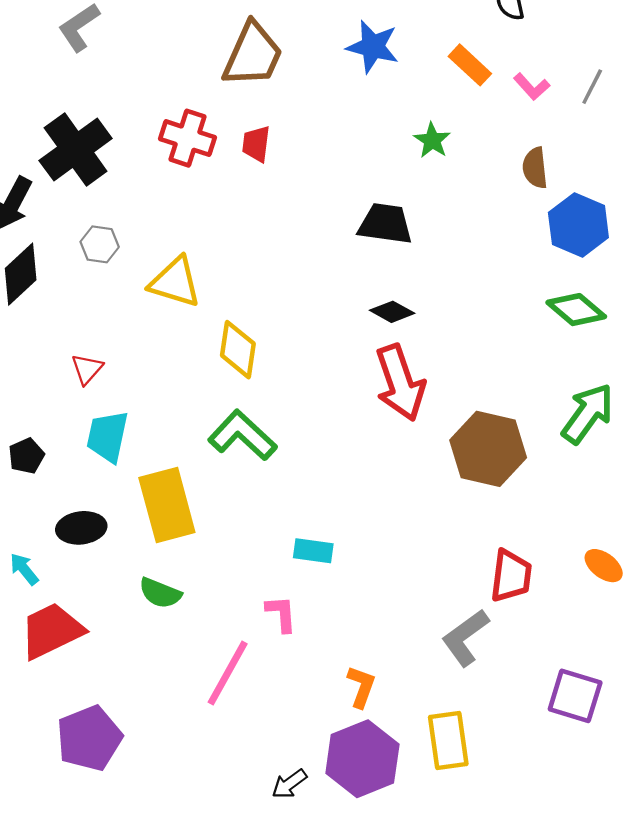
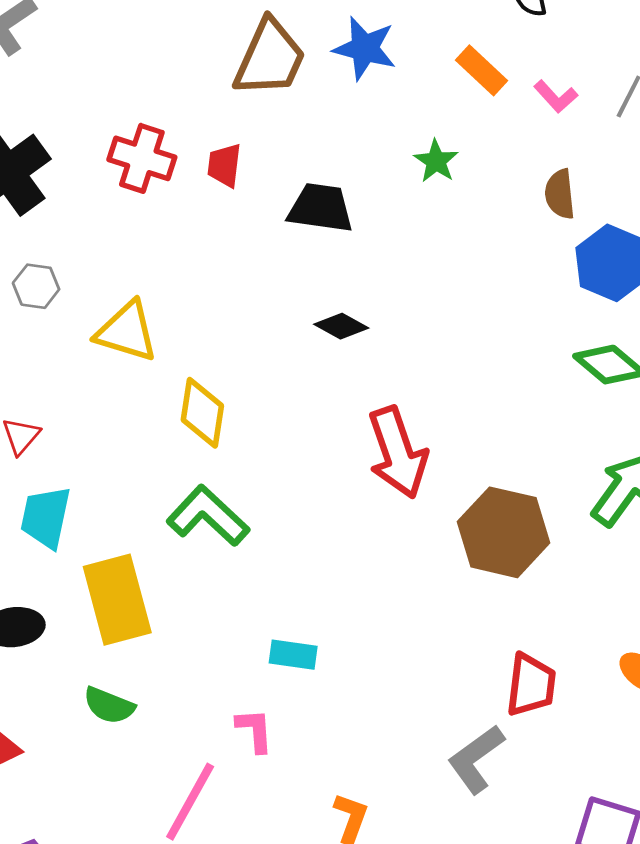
brown trapezoid: (253, 55) -> (270, 58), moved
black trapezoid: (385, 224) -> (321, 208), moved
black diamond: (392, 312) -> (341, 326), moved

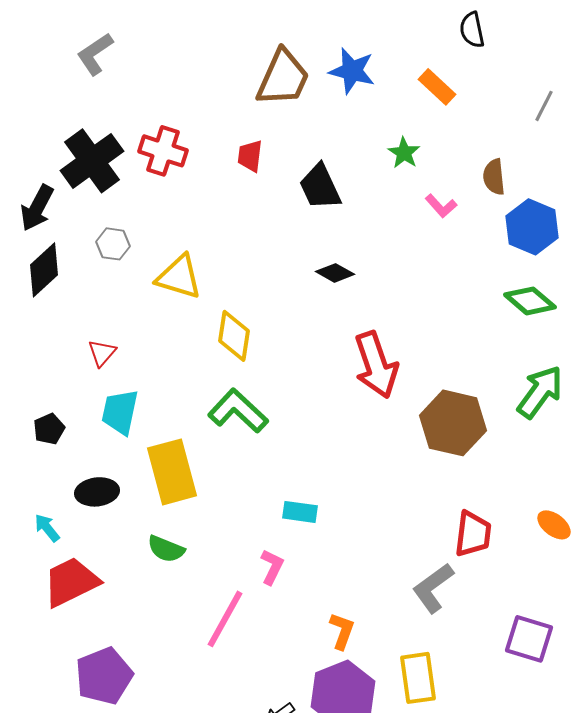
pink L-shape: (556, 96) -> (441, 206), moved
red cross: (142, 158) -> (163, 151), moved
black trapezoid: (321, 208) -> (320, 187), turned -123
pink L-shape: (255, 730) -> (272, 567), turned 30

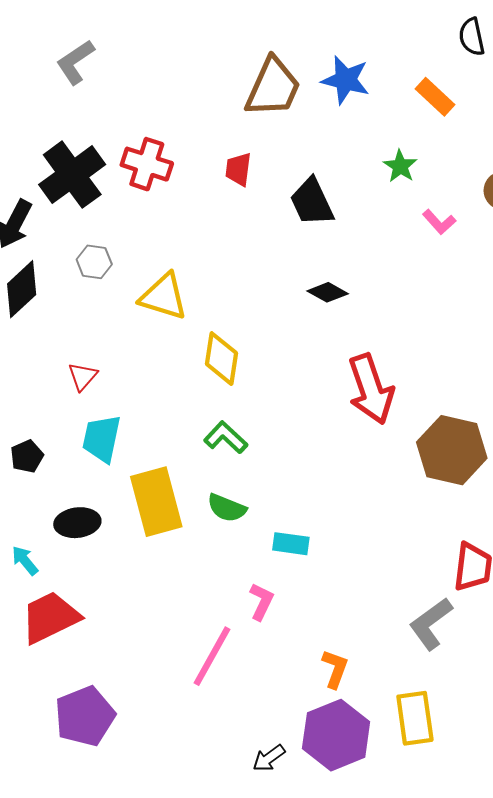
green L-shape: (238, 411) -> (226, 437), size x0.7
green semicircle: (166, 549) -> (227, 508), moved

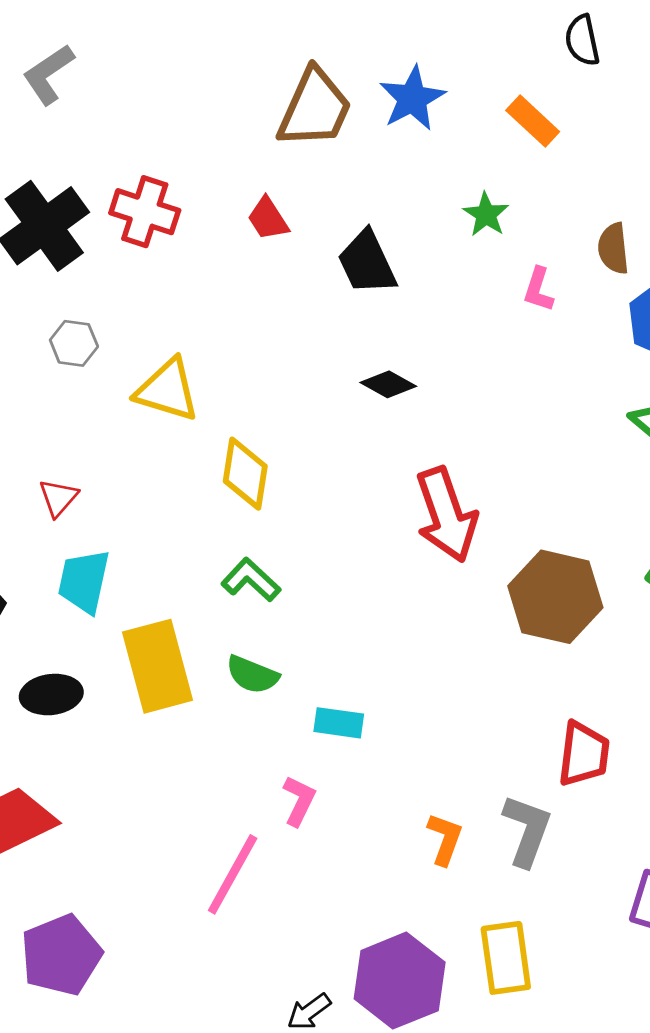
blue star: (346, 80) -> (412, 98), turned 30
red trapezoid: (238, 169) -> (268, 219), turned -40
pink L-shape: (439, 222) -> (538, 290), turned 60
gray L-shape: (431, 624) -> (527, 830), turned 146
orange L-shape: (335, 669) -> (445, 839), moved

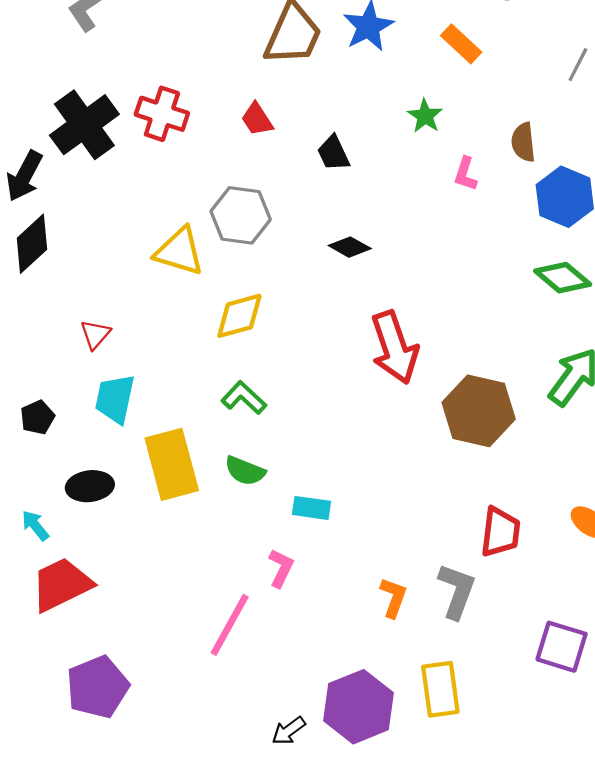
black trapezoid: (367, 263) -> (333, 153), size x0.7
gray hexagon: (74, 343) -> (241, 215), moved, size x1.6
yellow diamond: (245, 474) -> (239, 316), turned 66

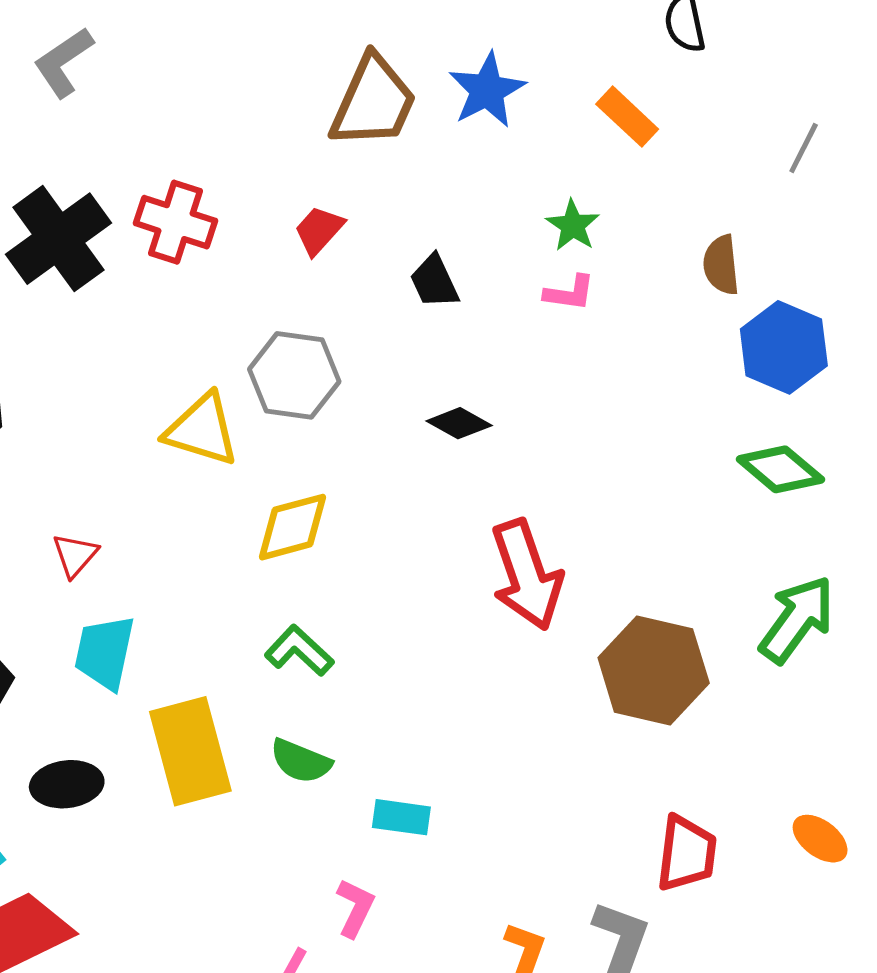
red trapezoid: (257, 119) -> (319, 230), turned 75
pink L-shape: (465, 174) -> (569, 293), moved, turned -100

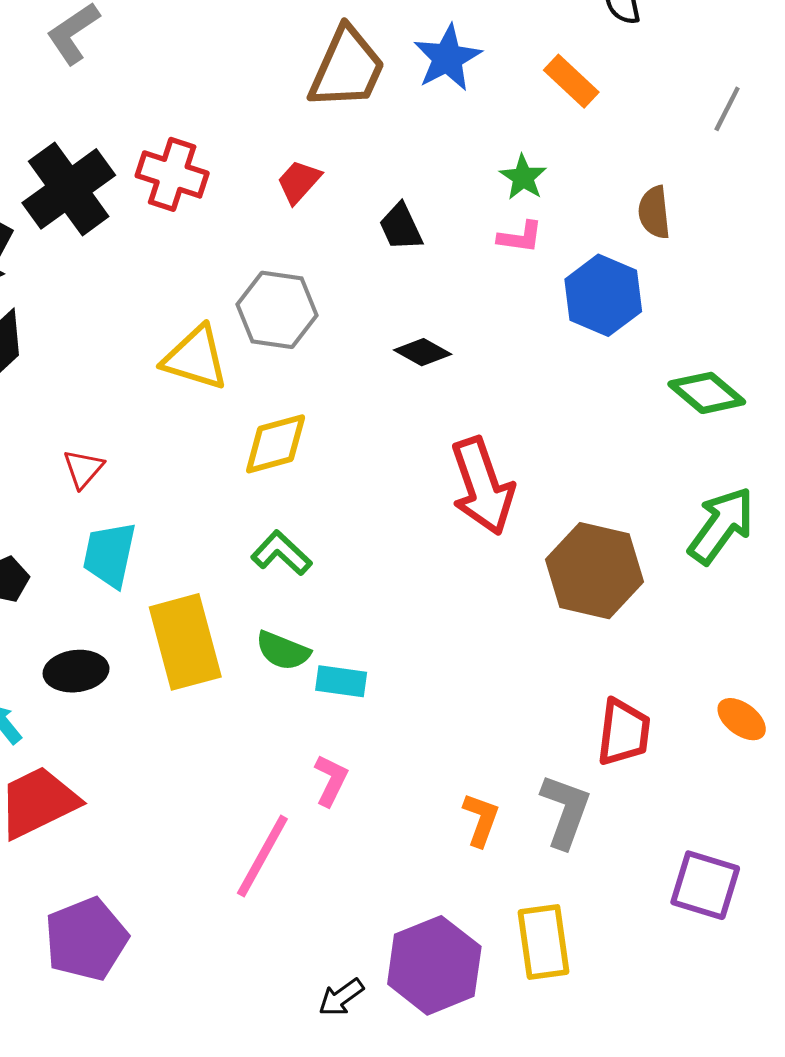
blue hexagon: (784, 347) -> (603, 295), moved
cyan rectangle: (401, 817) -> (341, 681), moved

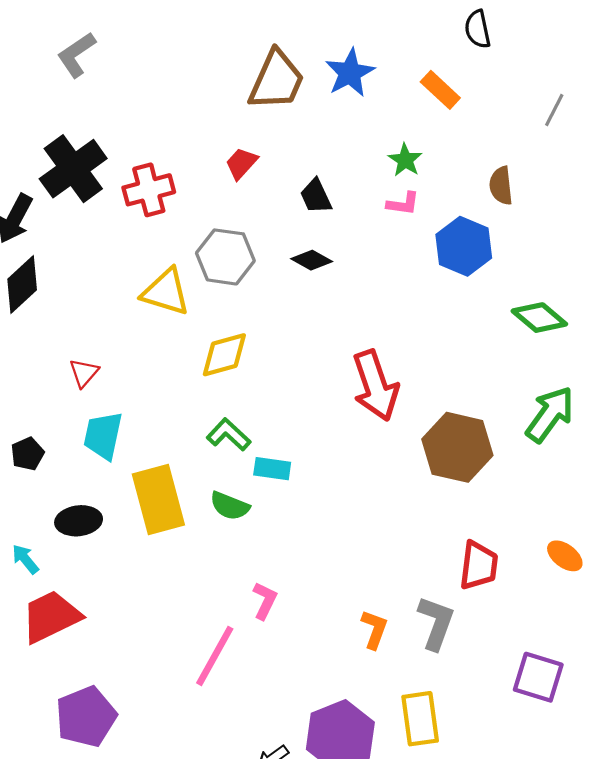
red cross: (172, 174) -> (149, 190), moved, turned -33
black diamond: (423, 352) -> (312, 260), moved
cyan rectangle: (341, 681) -> (272, 469), moved

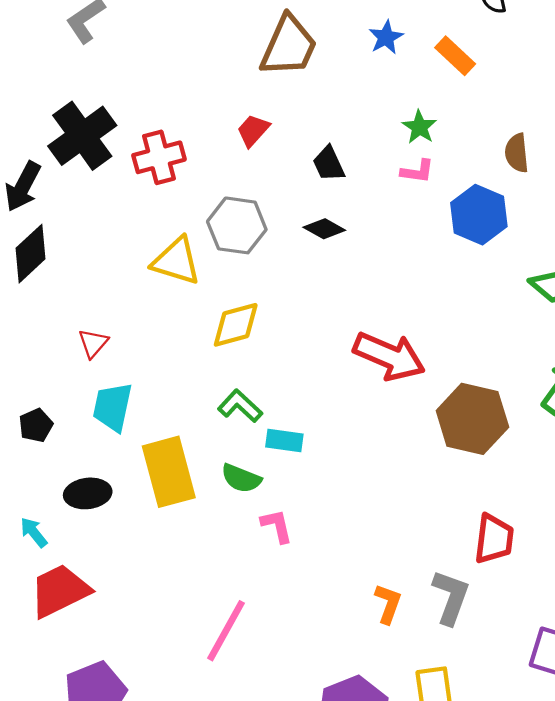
blue star: (350, 73) -> (386, 37), moved, size x0.7
red arrow: (375, 386) -> (389, 356), turned -48
pink L-shape: (265, 601) -> (277, 526), moved, turned -39

